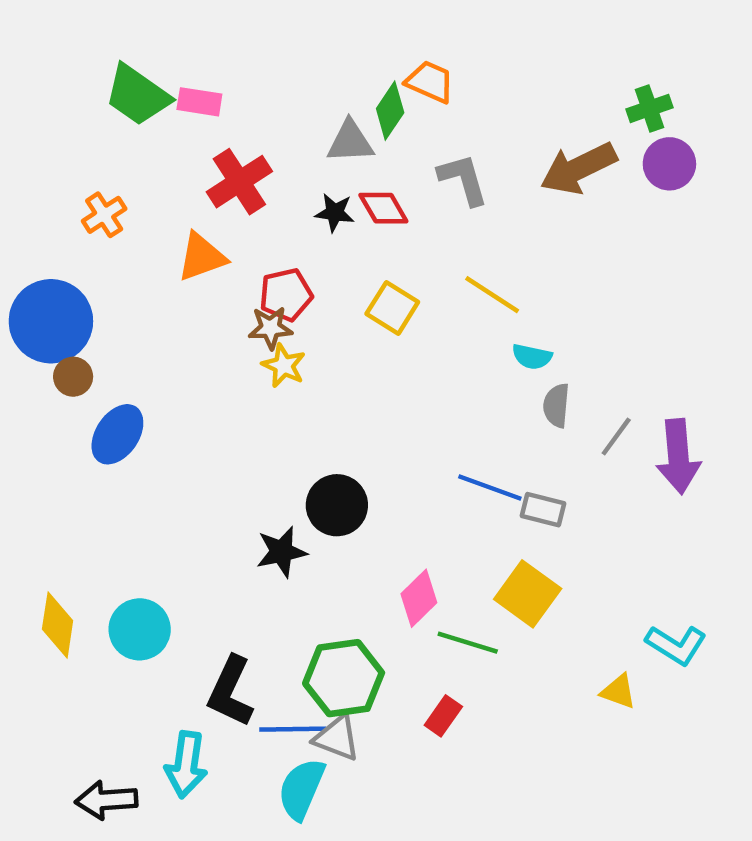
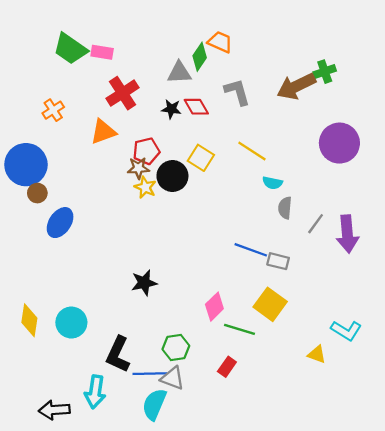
green cross: (649, 108) -> (325, 72), moved
purple circle: (669, 164) -> (339, 143), moved, size x1.5
black circle: (337, 505) -> (172, 176), moved
green hexagon: (344, 678) -> (176, 347), size x0.7

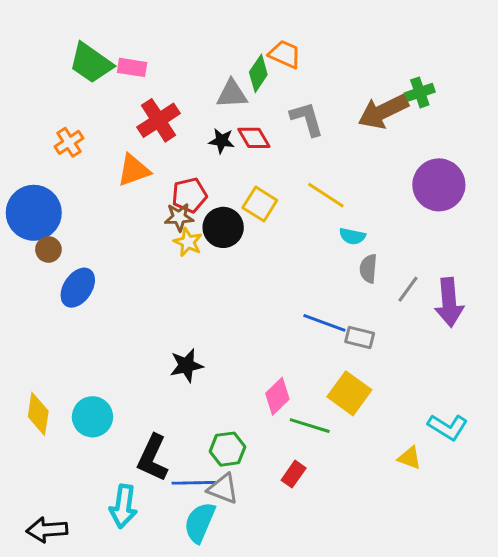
black arrow: (54, 410) -> (47, 530), moved

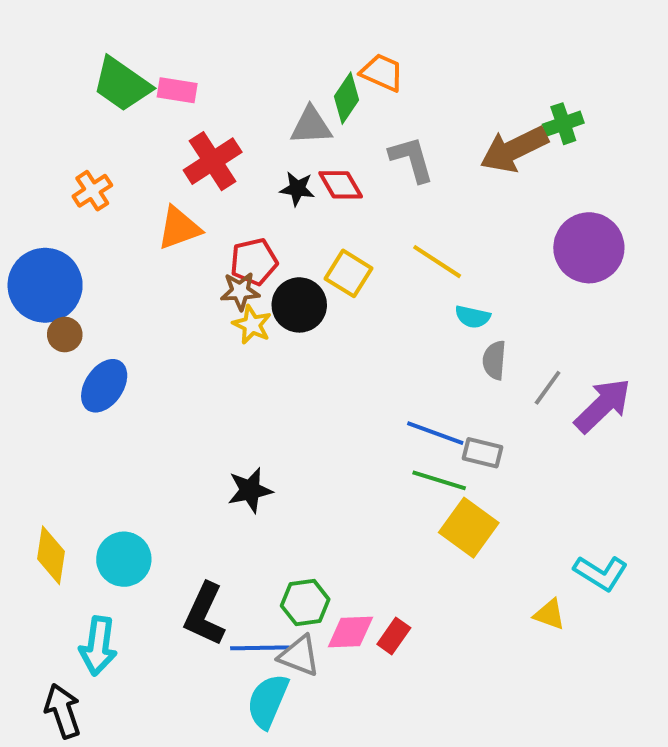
purple arrow: (449, 302) -> (603, 405), turned -129
pink diamond: (277, 396) -> (350, 632), moved, turned 42
green line: (310, 426) -> (439, 480), moved
cyan arrow: (123, 506) -> (98, 646), moved
black arrow: (47, 530) -> (63, 711), turned 75

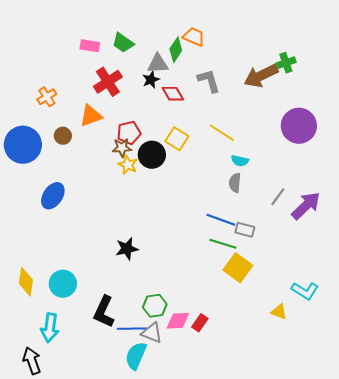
green trapezoid: (122, 84) -> (123, 43), moved, size x0.7
black star: (297, 189) -> (151, 80), moved, turned -30
brown circle: (65, 335) -> (63, 136), moved
gray semicircle: (494, 360) -> (235, 183), moved

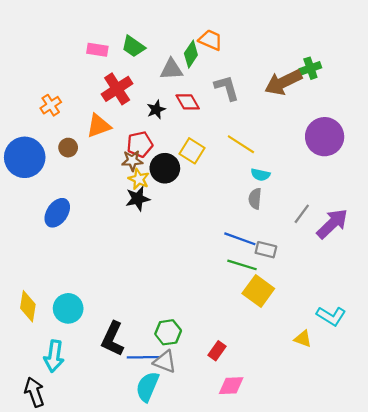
black star: (151, 80) -> (156, 110), moved
black star: (127, 249) -> (138, 199), moved
pink diamond: (178, 321) -> (231, 386), moved

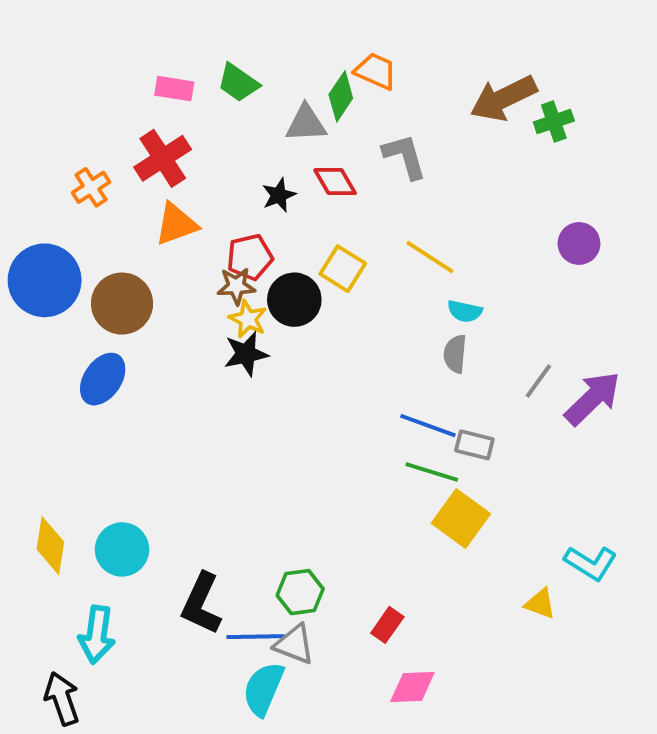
brown arrow: (283, 82) -> (503, 98), moved
red cross: (117, 89) -> (163, 158), moved
purple circle: (325, 137) -> (579, 243), size x0.6
brown circle: (68, 148) -> (122, 304), moved, size x1.8

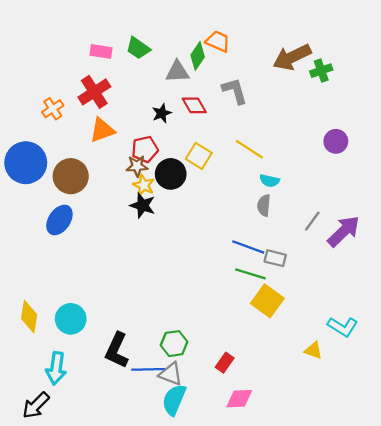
black star: (246, 354) -> (143, 205), turned 30
cyan semicircle: (263, 689) -> (174, 400), moved
black arrow: (62, 699) -> (36, 405), turned -116

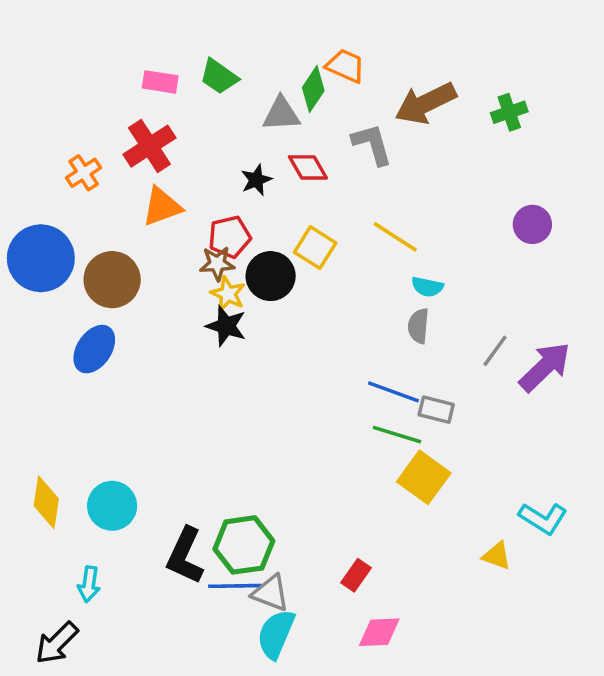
brown arrow: (292, 57) -> (426, 103), moved
green hexagon: (174, 344) -> (244, 545), moved, size x1.4
cyan arrow: (56, 368) -> (89, 584), size x0.7

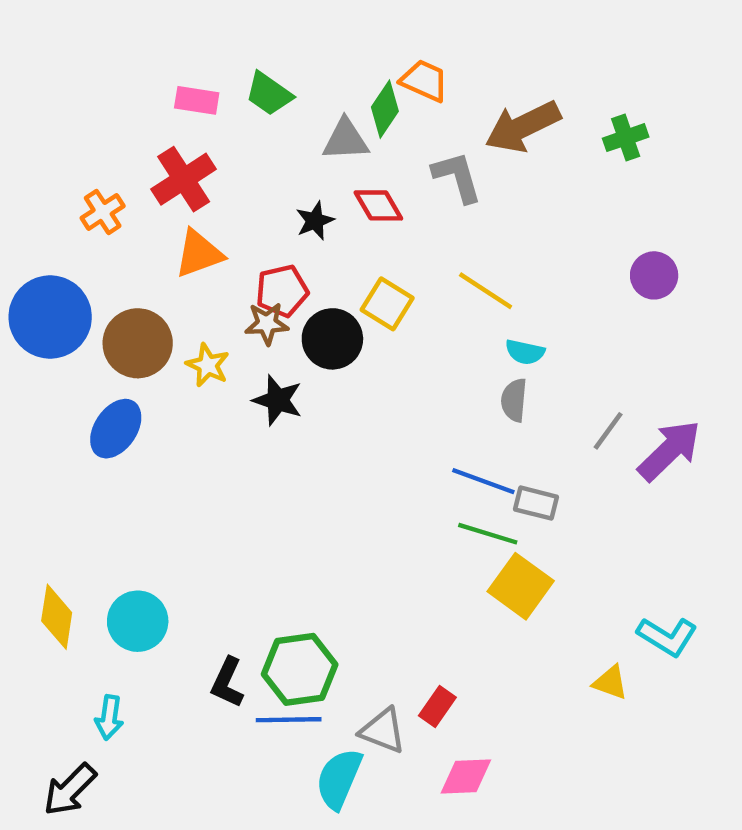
yellow star: (228, 294) -> (208, 365), moved
black L-shape: (185, 556) -> (227, 682), size x0.7
gray triangle: (271, 593) -> (383, 731), moved

